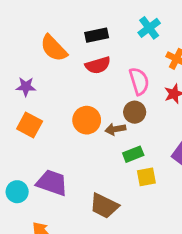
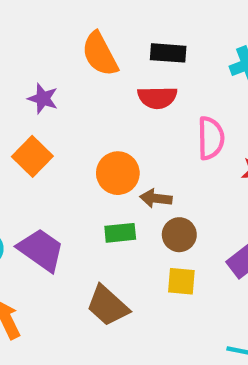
brown circle: (135, 112) -> (179, 235), moved
green rectangle: (133, 154) -> (120, 233), moved

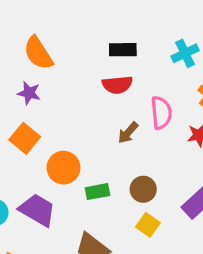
orange semicircle: (100, 54) -> (38, 53), moved
orange circle: (118, 173) -> (63, 168), moved
brown arrow: (156, 198) -> (128, 133), moved, turned -50
yellow square: (181, 281) -> (148, 225), turned 35

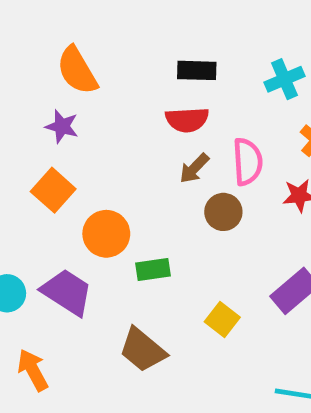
brown arrow: (128, 133) -> (194, 168), moved
brown circle: (143, 189) -> (223, 212), moved

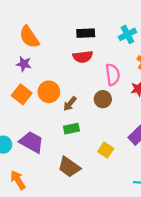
brown arrow: (194, 168) -> (70, 104), moved
orange circle: (106, 234) -> (49, 92), moved

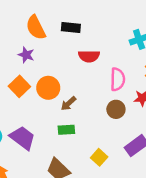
black rectangle: (86, 33) -> (71, 28), moved
brown circle: (103, 99) -> (116, 109), moved

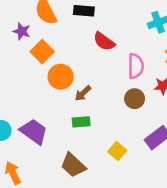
purple star: (26, 55) -> (22, 31), moved
red semicircle: (89, 56) -> (104, 41), turned 36
orange square: (19, 86) -> (42, 52), moved

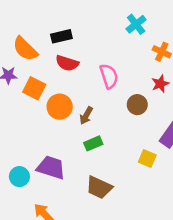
red semicircle: (104, 41) -> (67, 63), moved
pink semicircle: (136, 66) -> (109, 76), moved
yellow square: (117, 151) -> (147, 158), moved

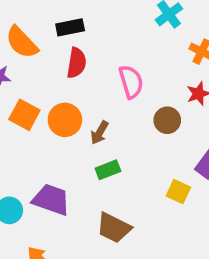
red semicircle: (67, 63) -> (77, 63), turned -100
orange square: (34, 88) -> (24, 115), moved

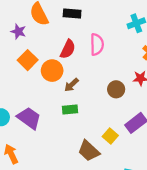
red semicircle: (77, 63) -> (68, 49), moved
pink semicircle: (131, 82) -> (97, 44), moved
brown trapezoid: (114, 228) -> (89, 151), moved

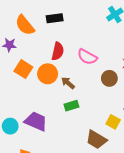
pink semicircle: (97, 44) -> (87, 57), moved, turned 132
brown arrow: (71, 85) -> (68, 83), turned 96

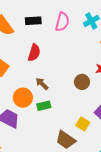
pink semicircle: (87, 57) -> (62, 22), moved, turned -108
orange circle: (48, 74) -> (23, 98), moved

